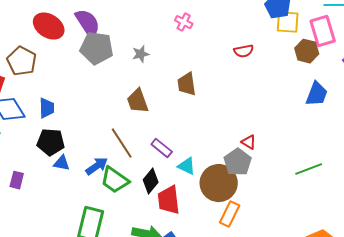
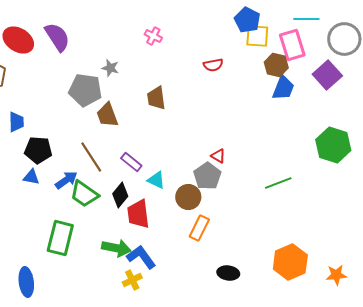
gray pentagon: (97, 48) -> (85, 90), moved
gray star: (141, 54) -> (110, 68), turned 30
blue trapezoid: (317, 94) -> (283, 88), moved
black pentagon: (51, 142) -> (38, 150), moved
brown circle: (219, 183) -> (188, 197), size x0.7

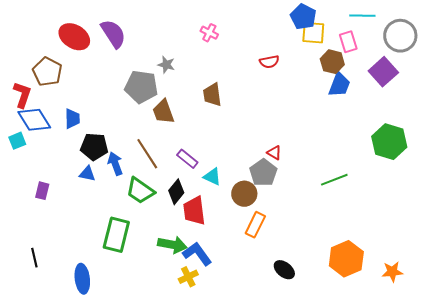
pink rectangle: (292, 45) -> (348, 42), size x0.7
blue arrow: (66, 180) -> (115, 164), moved, turned -75
black ellipse: (228, 273) -> (284, 270), turned 30

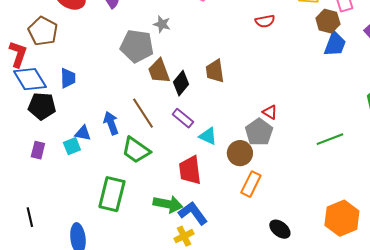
brown trapezoid: (212, 95) -> (215, 71), moved
cyan square: (17, 141) -> (72, 146), moved
black pentagon: (94, 147) -> (42, 106), moved
black diamond: (176, 192) -> (181, 83), moved

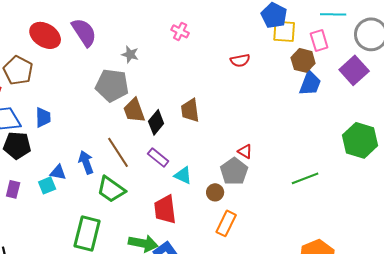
gray star: (162, 24) -> (130, 54), moved
brown circle: (240, 153) -> (215, 192), size x0.7

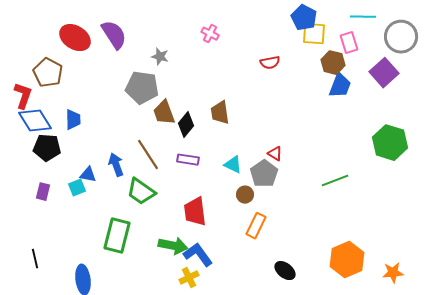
purple rectangle: (158, 157) -> (188, 160), turned -30
cyan triangle: (183, 175) -> (233, 165), moved

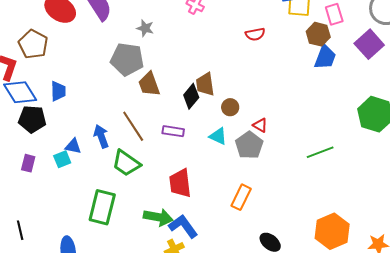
black diamond: (186, 125) -> (191, 96), moved
brown circle: (245, 195) -> (230, 107), moved

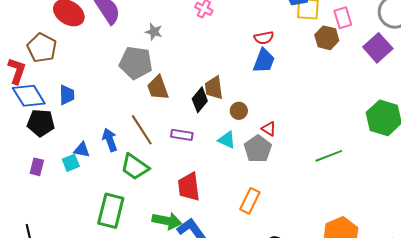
blue trapezoid: (325, 57) -> (264, 61), moved

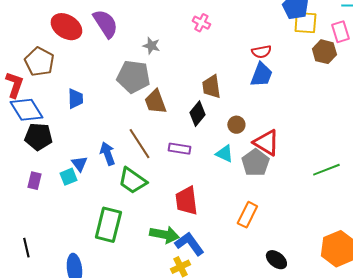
brown trapezoid: (214, 88) -> (211, 87), moved
blue trapezoid: (67, 95) -> (75, 99), moved
red triangle: (269, 129) -> (266, 143), size x1.8
blue triangle: (82, 150) -> (79, 164), turned 42

